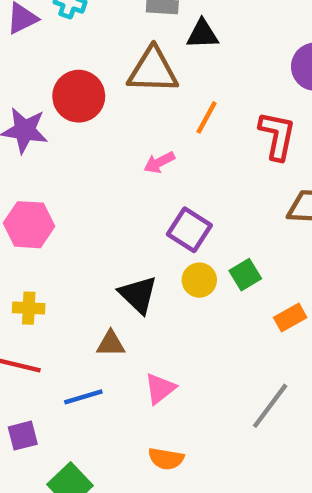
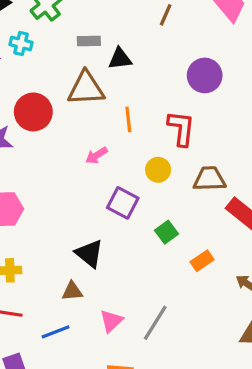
orange line: (207, 117) -> (128, 119), turned -30
yellow circle: (199, 280) -> (158, 170), moved
gray line: (270, 406) -> (155, 323), moved

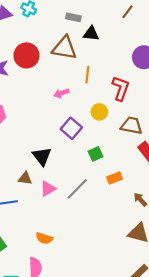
pink triangle: (111, 321) -> (48, 189), moved
gray line: (155, 323) -> (77, 189), moved

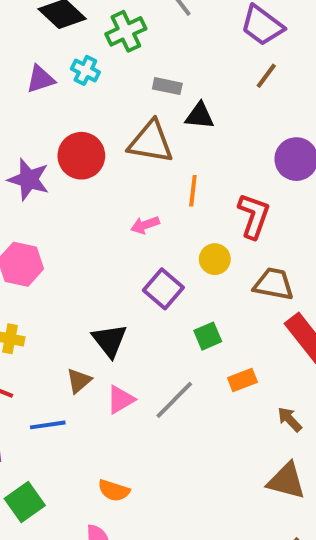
brown triangle: (25, 178) -> (79, 381), turned -48

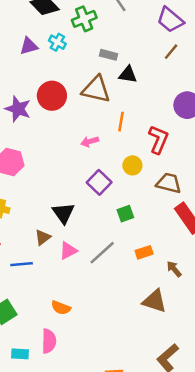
orange rectangle: (242, 380) -> (144, 252), moved
brown triangle: (286, 481) -> (155, 301), moved

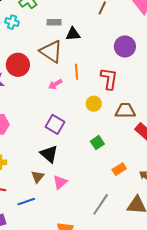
brown triangle: (96, 89) -> (51, 52), turned 35
pink arrow: (90, 142) -> (55, 84), moved
purple square: (99, 182) -> (55, 124), moved
gray line: (102, 253) -> (101, 204), moved

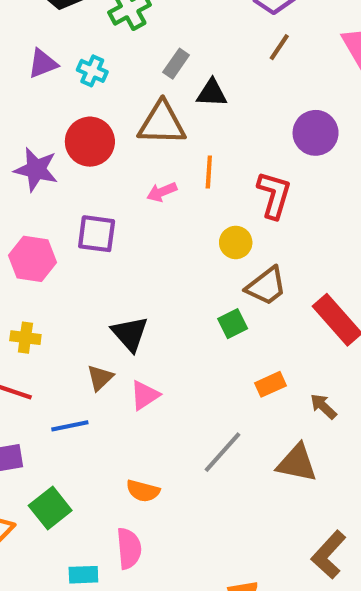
cyan cross: (12, 22) -> (92, 71), moved
gray rectangle: (54, 22) -> (176, 64), turned -64
brown triangle: (51, 52) -> (162, 123), turned -40
brown trapezoid: (125, 111) -> (266, 286), moved, turned 135
purple square: (55, 124) -> (97, 234), moved, turned -30

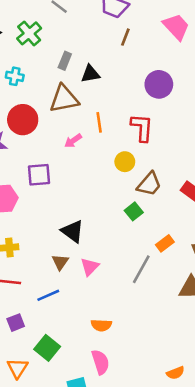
gray line: (222, 452) -> (141, 269), moved

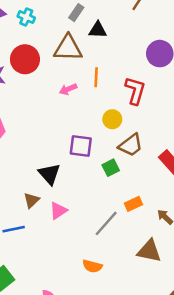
purple square: (39, 175) -> (81, 146), moved
orange semicircle: (101, 325) -> (92, 266), moved

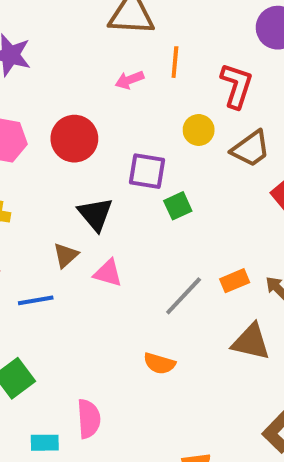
red circle: (25, 59) -> (74, 139), moved
brown trapezoid: (131, 145) -> (251, 149), moved
green square: (111, 168) -> (178, 206), moved
orange rectangle: (133, 204) -> (235, 281), moved
pink triangle: (58, 211) -> (108, 273), turned 48

